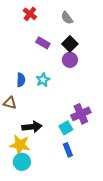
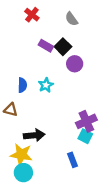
black square: (70, 44) -> (63, 47), moved
cyan square: (66, 128) -> (85, 136), moved, turned -32

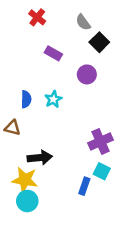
black square: (63, 47) -> (99, 42), moved
cyan square: (85, 136) -> (102, 171), moved
blue rectangle: (73, 160) -> (84, 186), turned 40

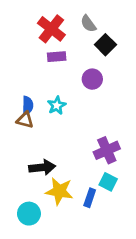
red cross: (37, 17) -> (51, 29), moved, size x1.5
purple rectangle: (53, 53) -> (57, 57), turned -35
brown triangle: (12, 128) -> (25, 120), moved
yellow star: (25, 180) -> (59, 191), moved

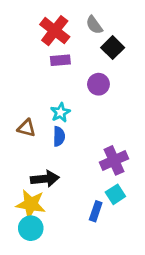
blue semicircle: (28, 105) -> (59, 136), moved
cyan square: (108, 182) -> (115, 194), turned 30
yellow star: (59, 191) -> (31, 204), moved

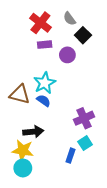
purple circle: (98, 84) -> (67, 55), moved
cyan star: (60, 112) -> (45, 83), size x1.5
brown triangle: (27, 128) -> (20, 94), size x1.5
blue semicircle: (59, 136) -> (44, 101), turned -56

